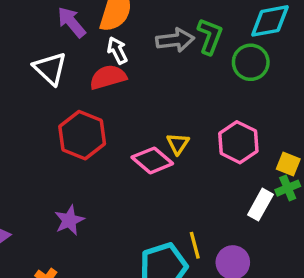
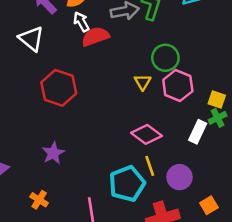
green circle: (251, 62) -> (165, 58), moved
red semicircle: (108, 77) -> (95, 36), moved
yellow triangle: (178, 144) -> (143, 82), moved
pink diamond: (152, 160) -> (147, 134), moved

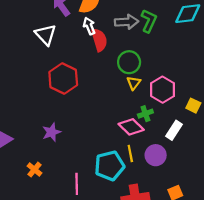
red semicircle: (95, 36) -> (99, 40), turned 85
green circle: (165, 58) -> (129, 62), moved
green cross: (218, 118) -> (145, 114), moved
purple circle: (180, 177) -> (156, 155), moved

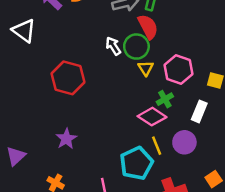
white arrow: (89, 26) -> (113, 46), moved
white triangle: (46, 35) -> (24, 31), moved
red semicircle: (99, 40) -> (148, 27), moved

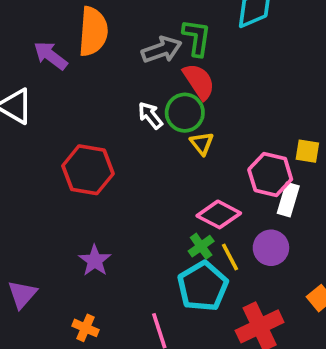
pink hexagon: (178, 70) -> (270, 174), moved
green cross: (165, 99) -> (201, 246), moved

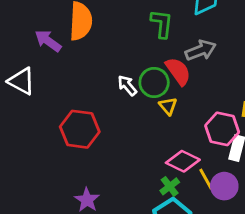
gray arrow: (162, 50) -> (201, 50), moved
red semicircle: (199, 81) -> (178, 71), moved
yellow line: (230, 257) -> (206, 179), moved

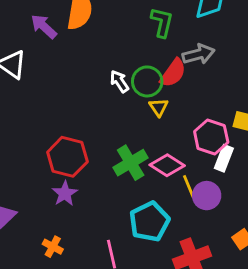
red semicircle: (178, 71) -> (173, 73), turned 64
red hexagon: (80, 129) -> (67, 157), moved
green cross: (170, 186) -> (131, 163), moved, size x1.6

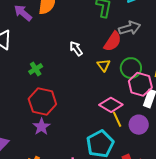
green circle: (147, 81) -> (131, 68), moved
green cross: (131, 163) -> (36, 69), moved, size x0.6
yellow line: (189, 186) -> (117, 119), moved

